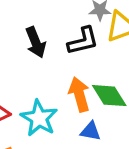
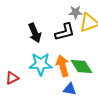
cyan star: (39, 118) -> (41, 64), moved, turned -30

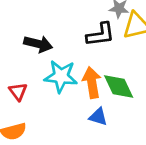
black arrow: (35, 33) -> (38, 44), moved, turned -60
red triangle: (12, 78) -> (18, 92), turned -48

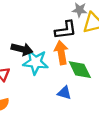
black arrow: (38, 44) -> (22, 49), moved
orange arrow: (92, 82) -> (61, 53), moved

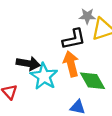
cyan star: (36, 62) -> (44, 76), turned 30

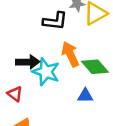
black L-shape: (74, 39) -> (55, 21), moved, turned 30

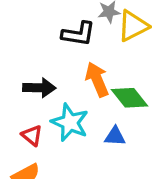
cyan star: (46, 72) -> (70, 122), moved
red triangle: (15, 94) -> (32, 135), moved

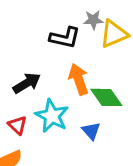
black arrow: (39, 88) -> (27, 83), turned -36
blue triangle: (115, 136) -> (91, 131), turned 42

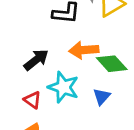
orange arrow: (79, 79) -> (84, 50), turned -68
blue triangle: (91, 131) -> (102, 97), turned 30

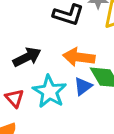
blue triangle: (102, 97) -> (83, 86), moved

